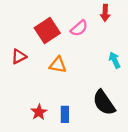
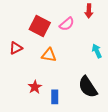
red square: (47, 31) -> (40, 26), turned -30
red star: (39, 112) -> (35, 87), moved

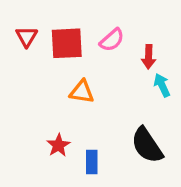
red arrow: (89, 11) -> (149, 57), moved
red square: (40, 26) -> (67, 43), turned -30
red triangle: (16, 48) -> (27, 37), moved, turned -32

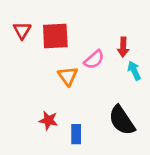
pink semicircle: (112, 40) -> (94, 59), moved
orange triangle: (82, 92) -> (68, 76), turned 45
red star: (58, 145) -> (48, 120), turned -30

